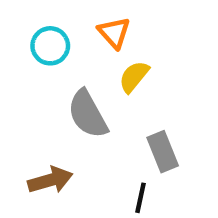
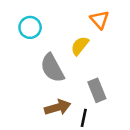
orange triangle: (114, 33) -> (99, 20), moved
brown arrow: (50, 180) -> (58, 107), moved

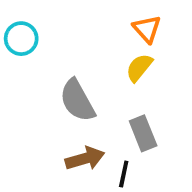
cyan circle: (30, 27) -> (21, 39), moved
yellow semicircle: (80, 46) -> (139, 68), moved

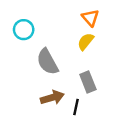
cyan circle: (21, 39) -> (24, 30), moved

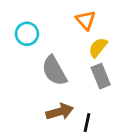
orange triangle: (90, 18) -> (86, 20), moved
gray rectangle: (88, 82) -> (101, 76), moved

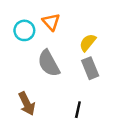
orange triangle: (86, 20) -> (51, 22), moved
brown arrow: (60, 112) -> (27, 104), moved, turned 80

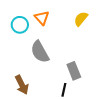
yellow semicircle: (88, 43) -> (81, 19), moved
gray rectangle: (90, 68) -> (74, 71), moved

